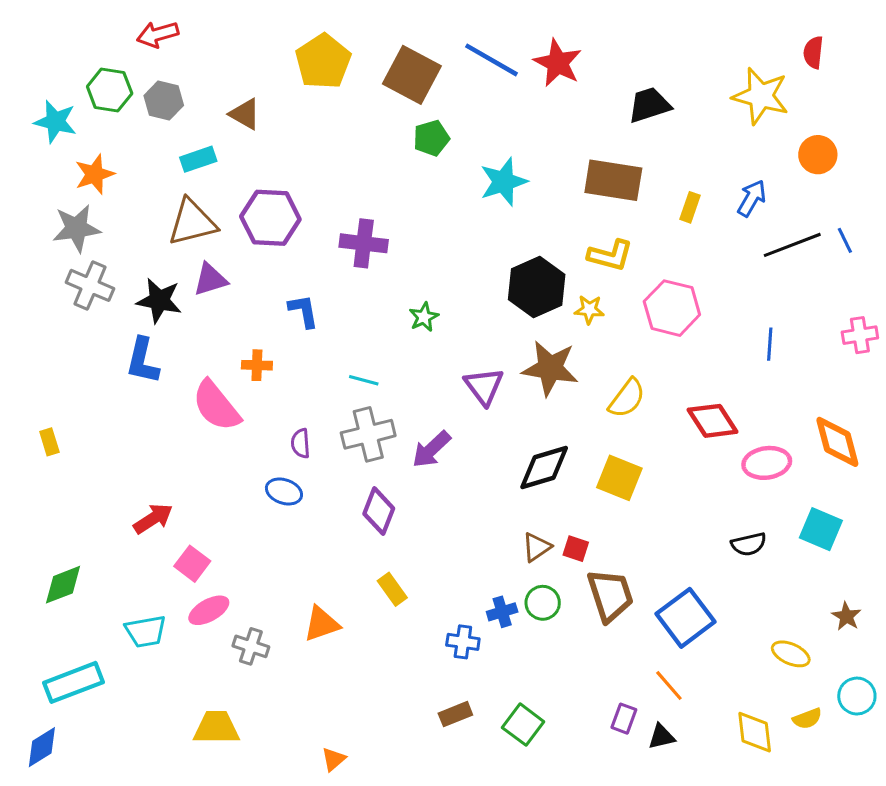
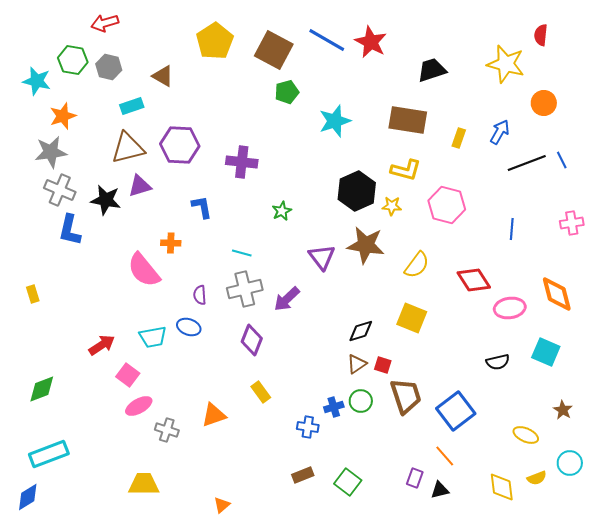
blue L-shape: (143, 361) -> (70, 230), moved
black diamond: (544, 467) -> (361, 331), moved, size x0.7
cyan trapezoid: (146, 631) -> (153, 337), moved

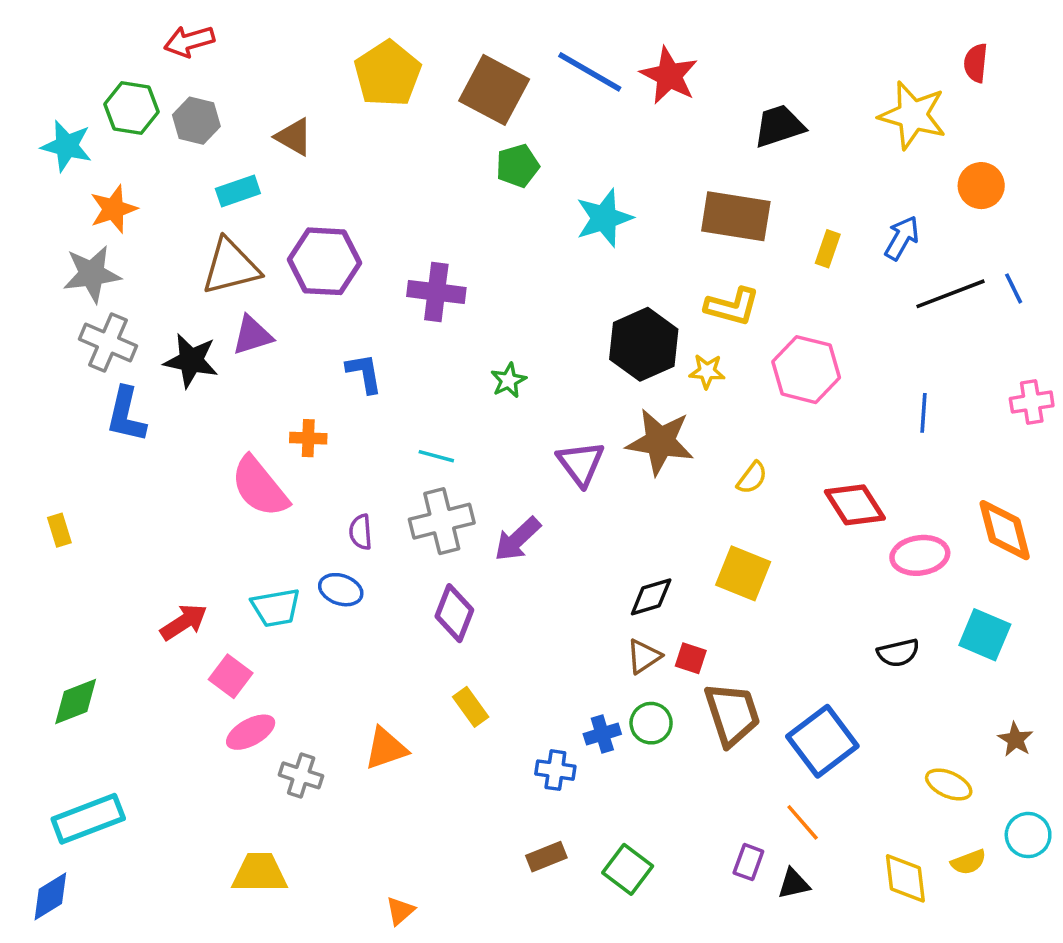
yellow semicircle: (417, 265) -> (752, 478), size x0.7

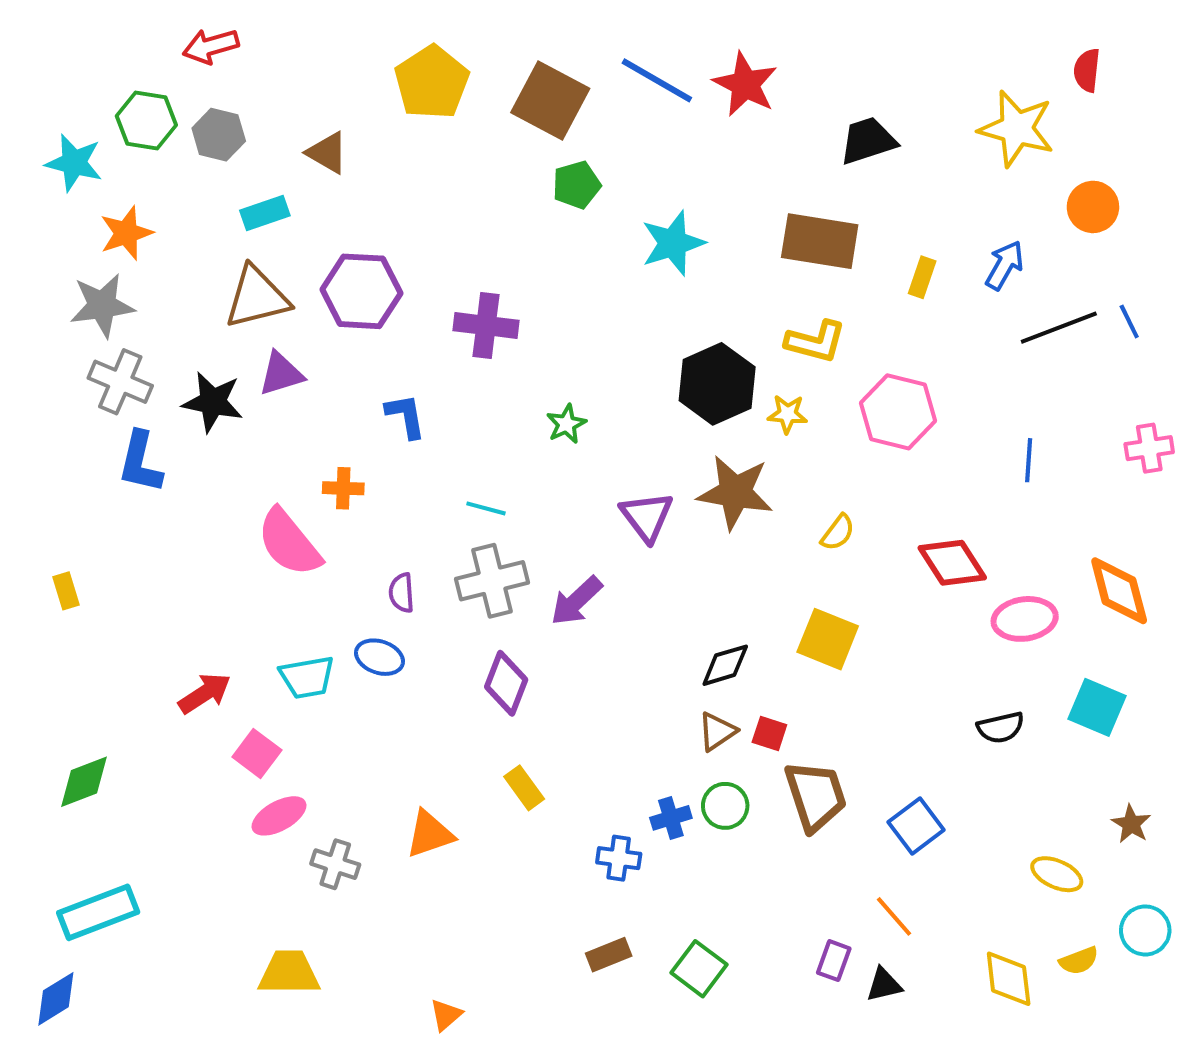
blue square: (822, 741) -> (916, 826), size x0.7

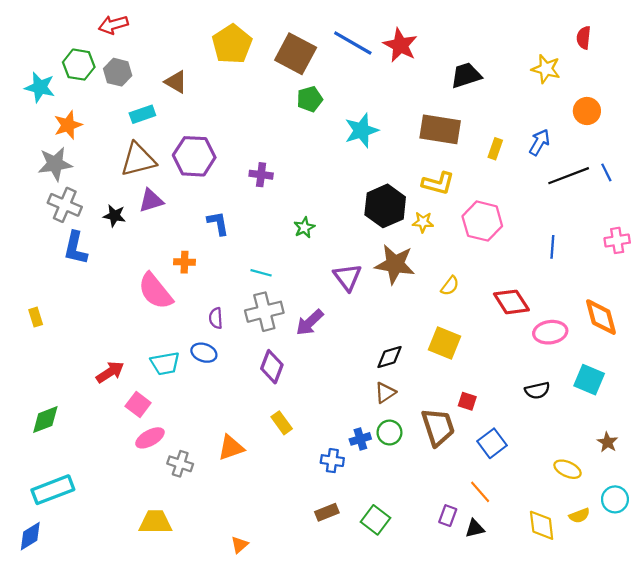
yellow star: (1017, 129) -> (546, 69), size x0.7
purple cross: (486, 326) -> (261, 175), size x0.7
black star: (213, 402) -> (114, 216), size x0.7
red square: (769, 734) -> (467, 401), moved

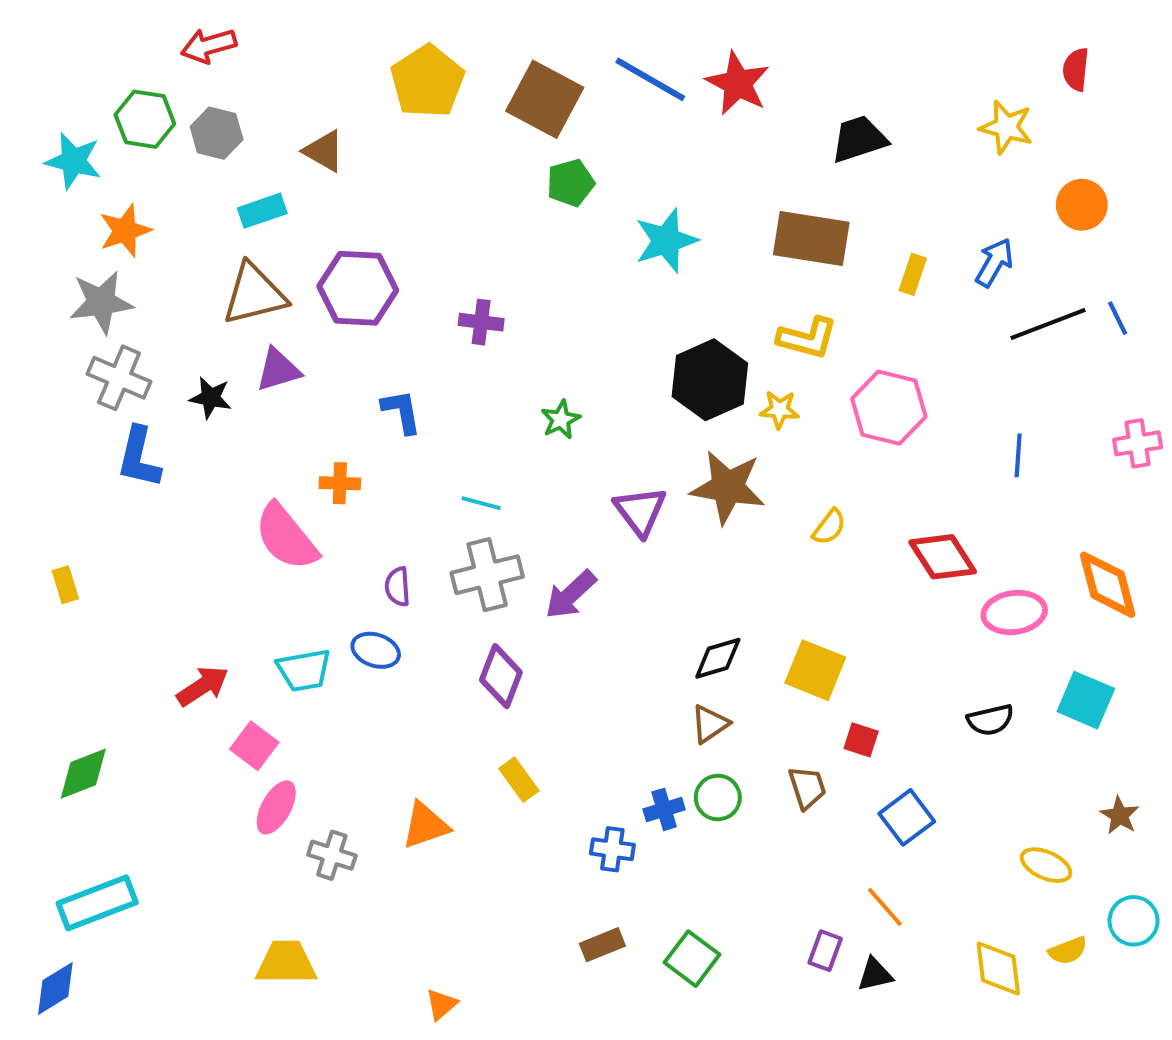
yellow square: (445, 343) -> (815, 670), moved
brown trapezoid: (438, 427) -> (807, 788), size x0.6
pink ellipse: (150, 438) -> (276, 807), turned -32

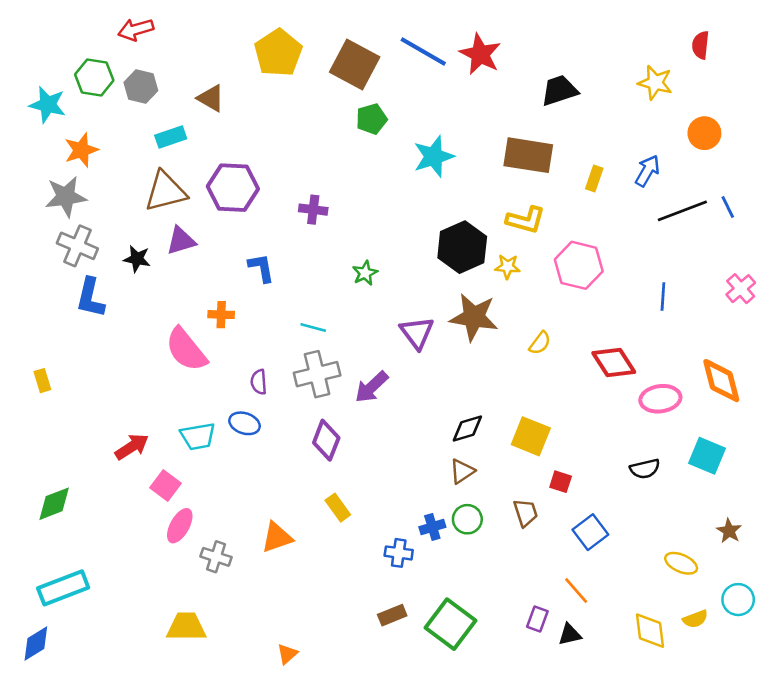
pink cross: (1138, 443) -> (741, 289), turned -32
green square: (692, 959) -> (450, 624), size x1.4

